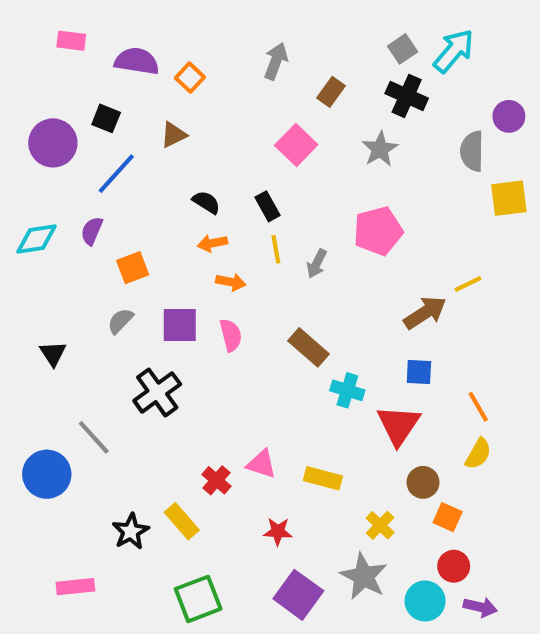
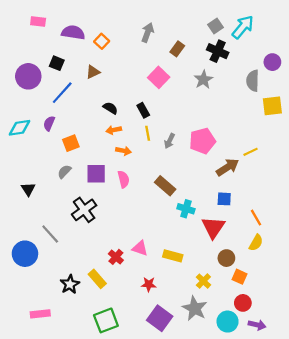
pink pentagon: (378, 231) -> (202, 141), moved

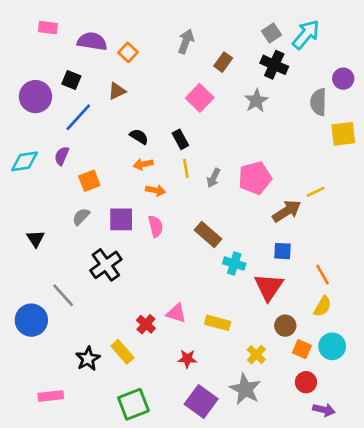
cyan circle: (228, 322) -> (332, 346), moved

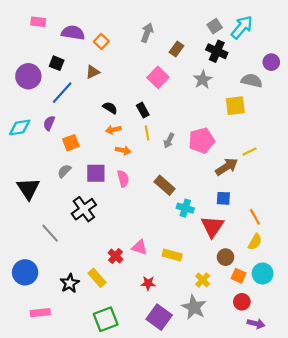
gray semicircle: (318, 102) -> (252, 81), turned 102
yellow square: (343, 134) -> (235, 106), moved
black triangle: (35, 239) -> (28, 188), size x1.6
blue circle: (31, 320) -> (25, 272), moved

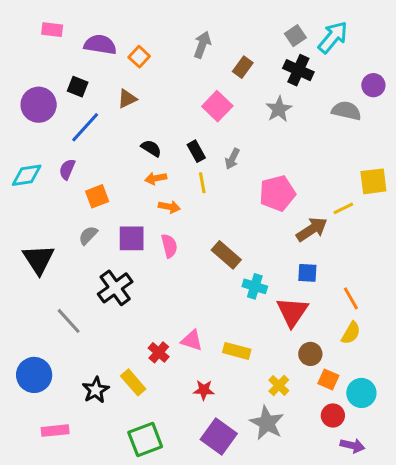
yellow square: (235, 106) -> (373, 181), moved
gray arrow: (169, 141) -> (232, 159), moved
cyan circle: (263, 273) -> (361, 393), moved

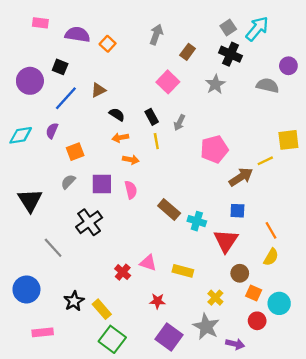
brown triangle: (127, 99) -> (98, 90), moved
brown rectangle: (226, 255) -> (169, 210), moved
yellow rectangle: (133, 382) -> (102, 309), moved
green square: (145, 440) -> (112, 339), turned -32
purple arrow: (352, 446) -> (235, 344), moved

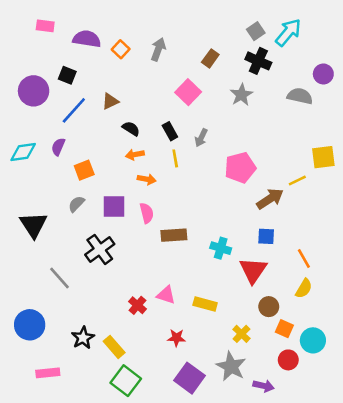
gray arrow: (156, 34) -> (158, 49), moved
brown rectangle: (169, 210) -> (174, 235), moved, turned -45

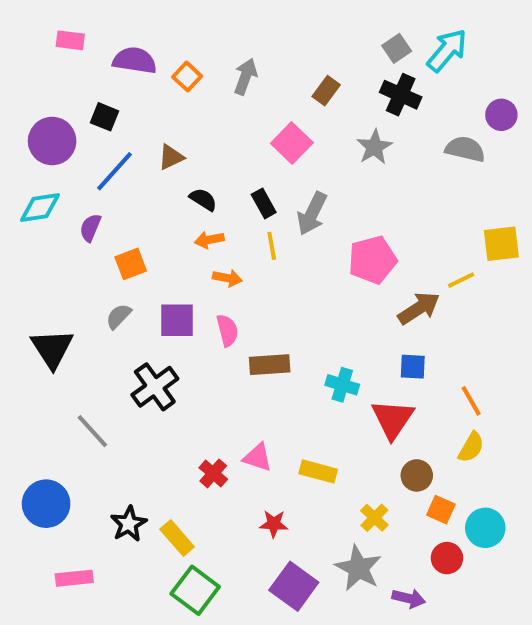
gray arrow: (201, 138) -> (312, 214), size x1.5
cyan diamond: (23, 152) -> (40, 207), moved

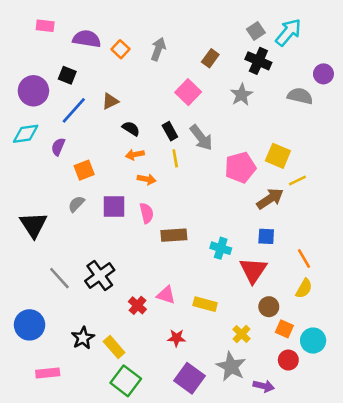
gray arrow: (312, 214) -> (201, 138), turned -64
yellow square: (501, 244) -> (278, 156), moved, turned 30
black cross: (155, 387) -> (100, 275), moved

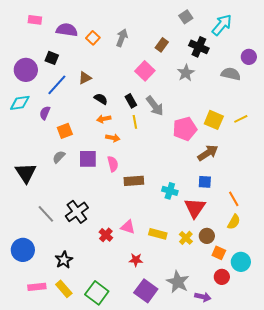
gray square: (256, 31) -> (186, 17), moved
yellow line: (297, 181) -> (241, 119), moved
yellow cross: (242, 334) -> (186, 238), moved
yellow rectangle: (114, 347) -> (64, 289), moved

